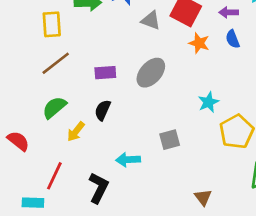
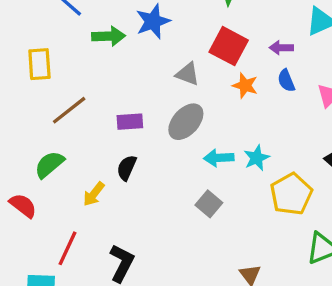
gray triangle: (151, 20) -> (188, 74), moved
yellow rectangle: (52, 24) -> (39, 64), moved
green semicircle: (54, 107) -> (49, 164), moved
gray square: (170, 140) -> (209, 204), turned -35
cyan arrow: (128, 160) -> (219, 158), moved

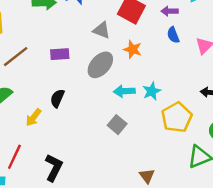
orange star: (245, 85) -> (133, 49), moved
purple rectangle: (130, 122) -> (60, 54), moved

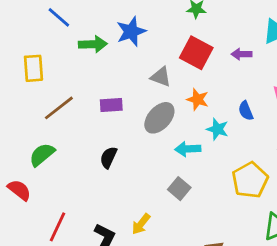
blue semicircle: (173, 35) -> (246, 111), moved
cyan star: (152, 91) -> (217, 129), moved, turned -30
yellow arrow: (33, 117) -> (141, 224), moved

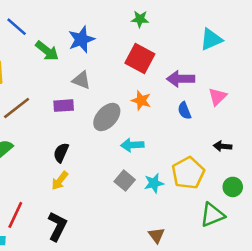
green arrow: (93, 44) -> (47, 51), turned 40
purple arrow: (241, 54) -> (181, 79), moved, size x1.5
gray triangle: (161, 77) -> (81, 80), moved
cyan star: (217, 129) -> (154, 183), moved, turned -30
yellow arrow: (141, 224) -> (60, 181), moved

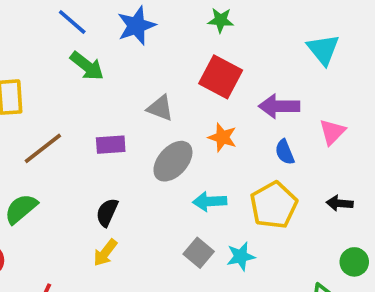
blue line: (17, 27) -> (72, 22), moved
blue star: (81, 39) -> (136, 26), moved
cyan triangle: (211, 39) -> (323, 49), turned -45
gray triangle: (81, 80) -> (160, 108), moved
yellow pentagon: (188, 173) -> (274, 205), moved

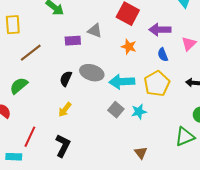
purple rectangle: (111, 145) -> (73, 41), moved
gray ellipse: (173, 161) -> (92, 73), moved, turned 65
cyan arrow: (210, 201) -> (122, 82), size x1.4
black semicircle: (107, 212) -> (66, 79), moved

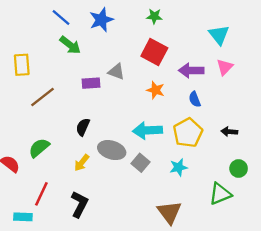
pink triangle: (189, 44) -> (225, 67), moved
gray ellipse: (92, 73) -> (112, 150), moved
green semicircle: (19, 86) -> (39, 148), moved
cyan star: (139, 112) -> (179, 167), moved
brown triangle: (141, 153) -> (169, 212), size x1.6

